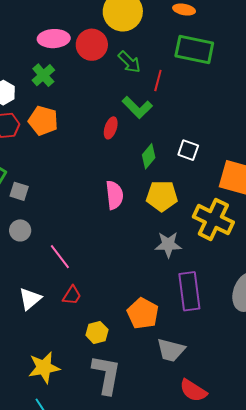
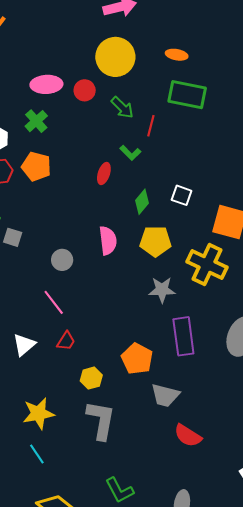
red circle: (92, 45) -> (85, 90), size x0.7
green L-shape: (137, 107) -> (130, 153), size x0.7
gray circle: (20, 230) -> (62, 260), moved

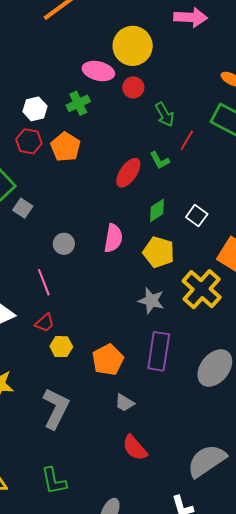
yellow circle: (115, 57) -> (133, 46), moved
red ellipse: (104, 173) -> (128, 173), size x1.4
yellow hexagon: (91, 378) -> (61, 347), moved
gray trapezoid: (165, 395) -> (125, 403), size x0.7

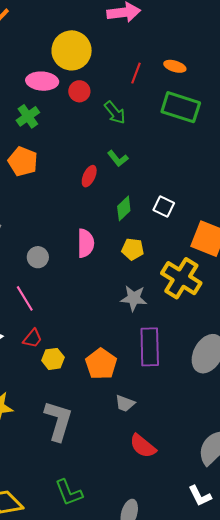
red line: (187, 140) -> (136, 73), moved
red ellipse: (128, 173) -> (89, 176), size x0.7
yellow pentagon: (159, 252) -> (133, 249), size x0.7

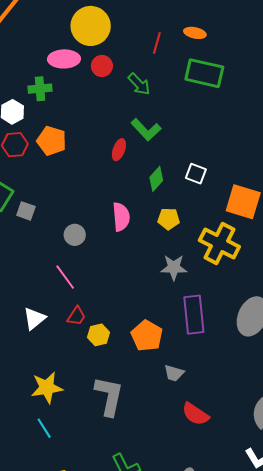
green cross: (28, 116) -> (40, 89), moved, turned 35
green L-shape: (118, 159) -> (146, 130), size x1.4

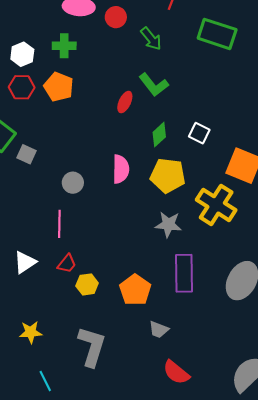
green cross: (40, 89) -> (64, 46), moved
yellow pentagon: (169, 219) -> (168, 175), size x1.6
pink line: (65, 277) -> (59, 224), turned 32
yellow star: (47, 388) -> (31, 332), size x0.7
cyan line: (44, 428) -> (45, 381), moved

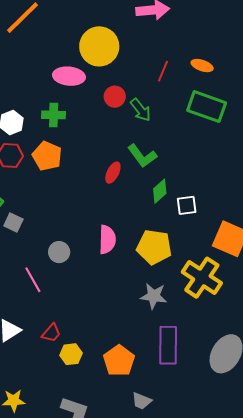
red circle: (116, 17) -> (115, 97), moved
white square: (199, 133) -> (187, 205), turned -35
green diamond: (159, 135) -> (160, 191), moved
pink line: (59, 224) -> (33, 280), moved, turned -32

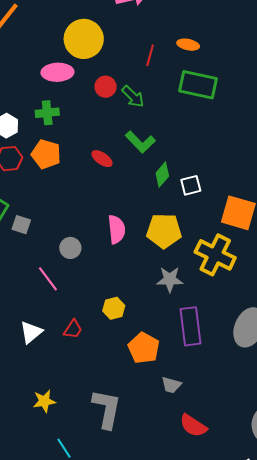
red ellipse: (113, 173) -> (102, 159), moved, turned -75
yellow hexagon: (71, 354) -> (114, 308), moved

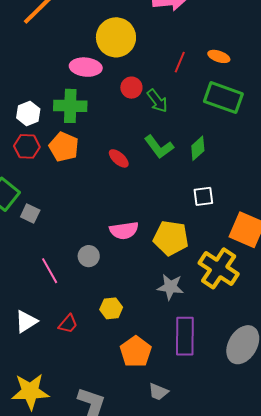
green cross: (47, 113) -> (70, 106), size x1.4
green diamond: (162, 175) -> (198, 148), moved
pink semicircle: (116, 229) -> (124, 230), turned 80
gray circle: (70, 248) -> (89, 256), moved
yellow star: (44, 401) -> (30, 392), size x1.6

